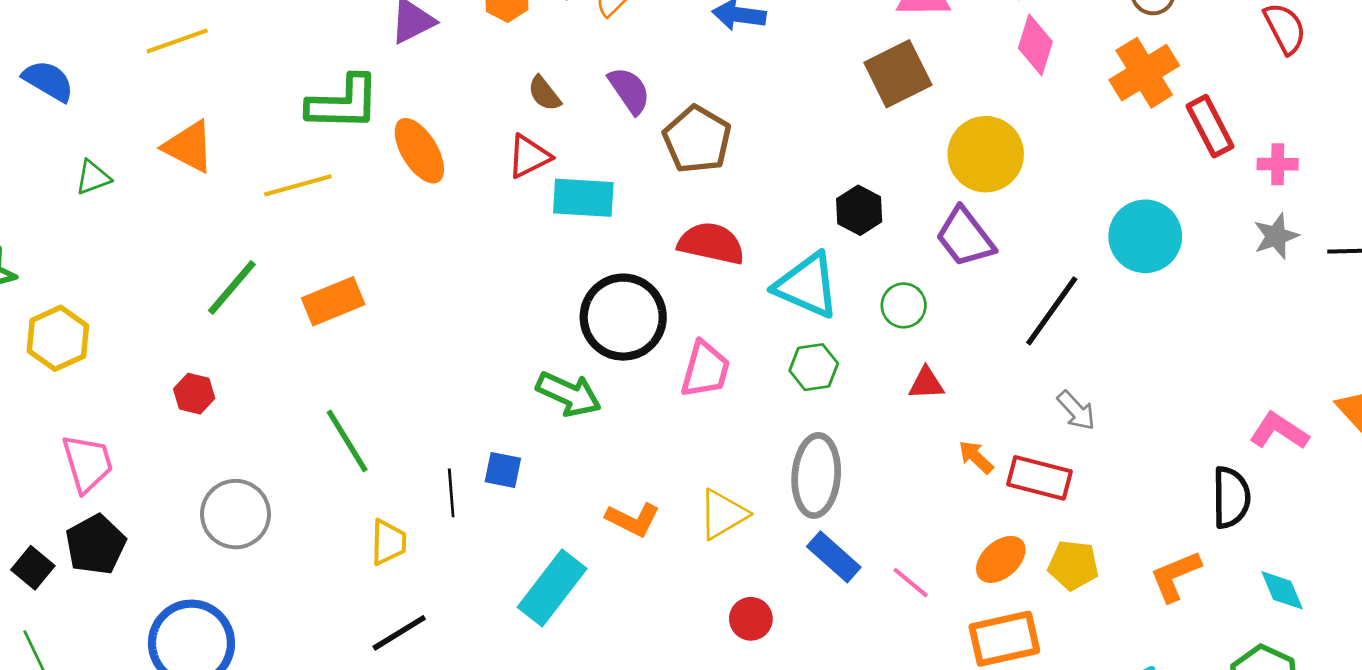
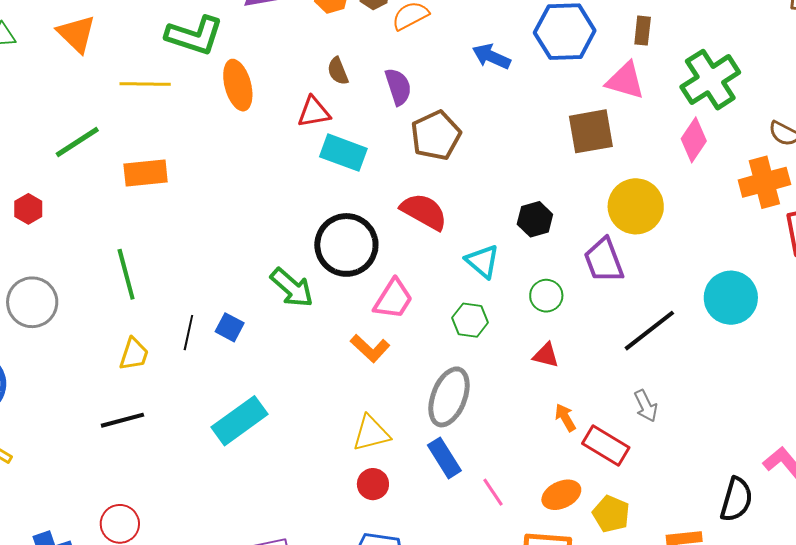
cyan triangle: (807, 285) -> (482, 261), size x0.7
yellow triangle: (723, 514) -> (371, 433), moved
orange L-shape: (633, 519) -> (370, 348), moved

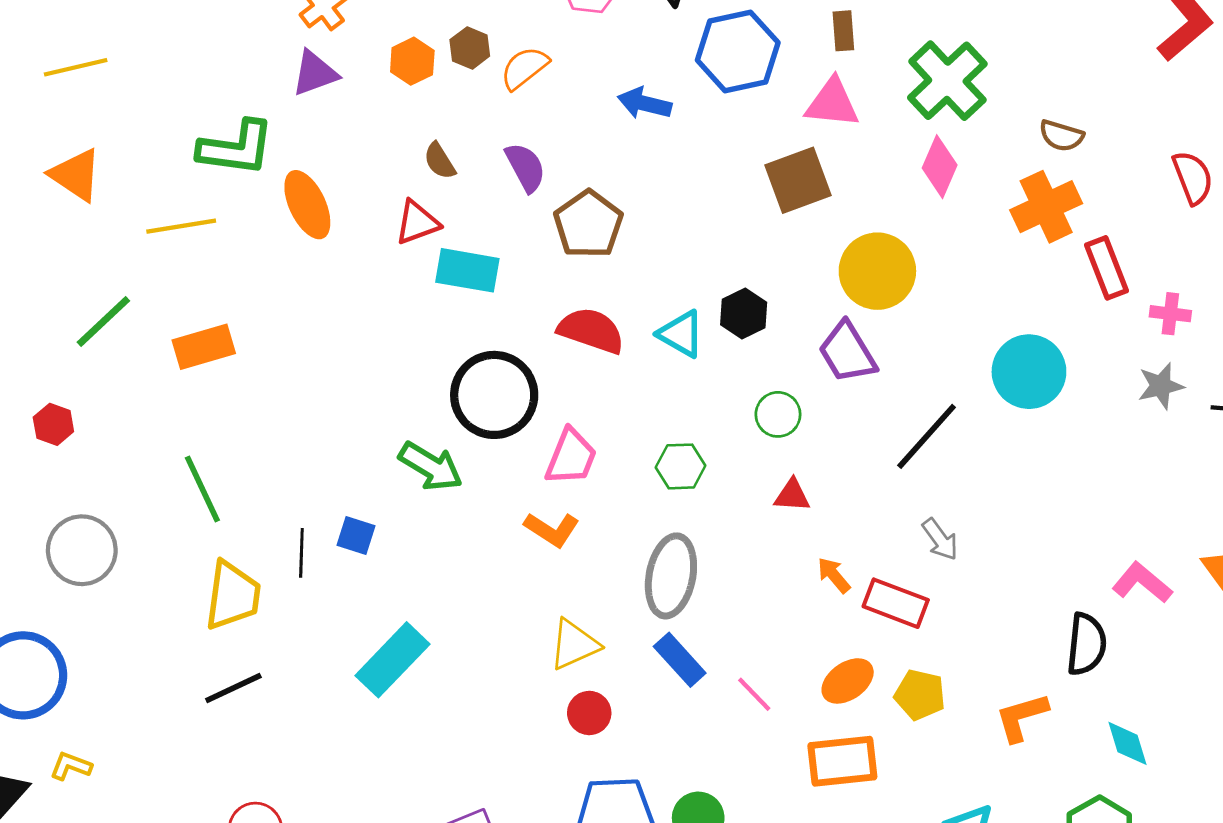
cyan triangle: (482, 261) -> (681, 334), moved
yellow trapezoid: (134, 354) -> (233, 596), size x1.5

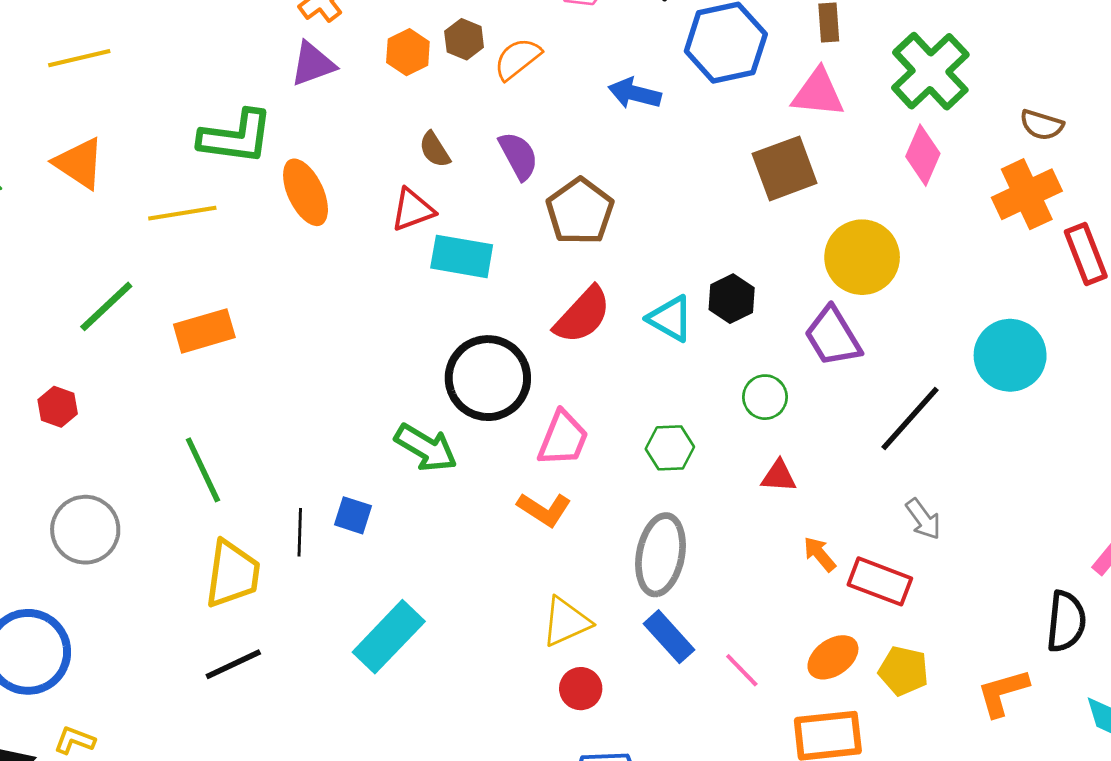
red semicircle: (591, 330) -> (583, 315), turned 114

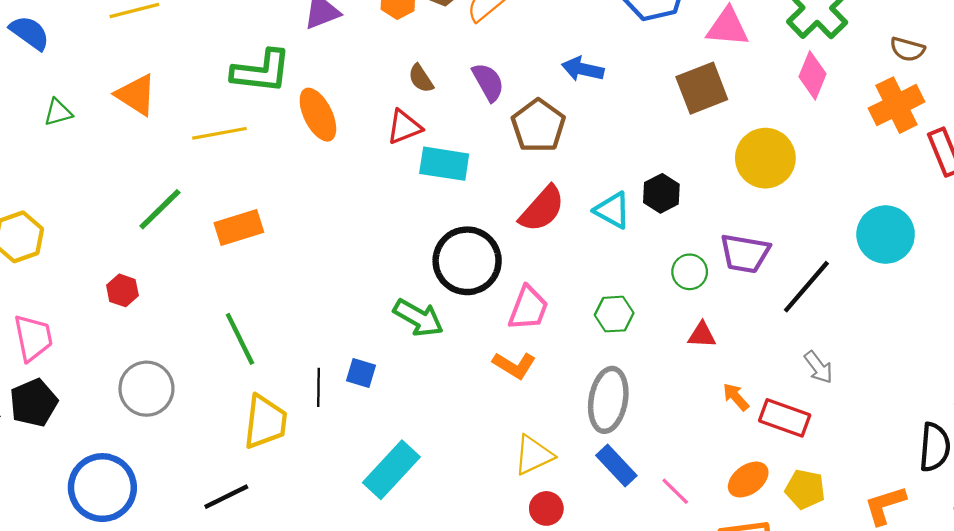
blue arrow: (635, 93) -> (583, 69), moved
purple trapezoid: (833, 336) -> (745, 253), moved, turned -48
black line: (233, 664) -> (226, 497), moved

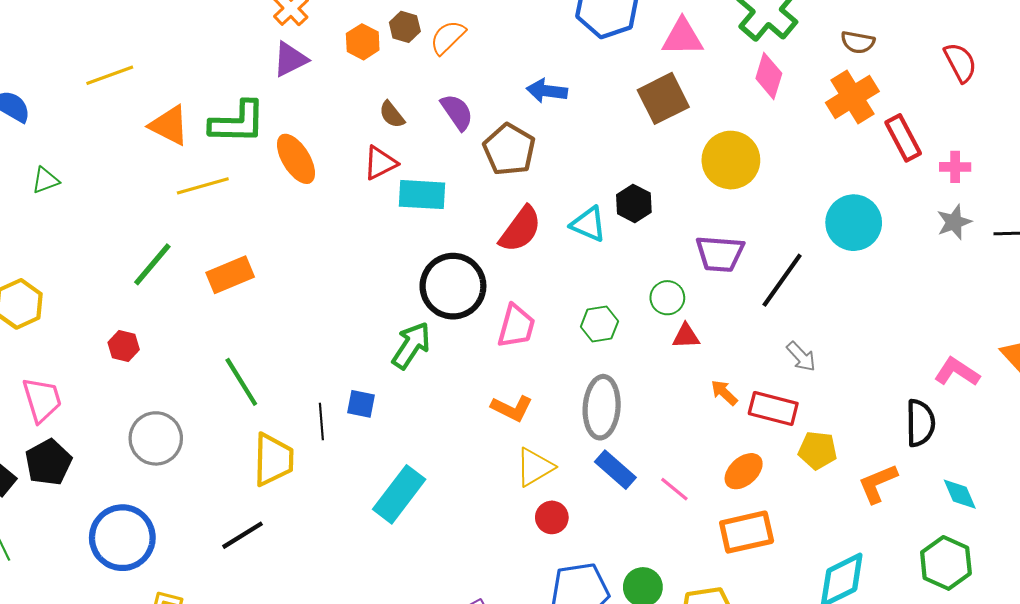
orange triangle: (136, 95) -> (169, 125), moved
green circle: (690, 272) -> (667, 298), moved
green arrow: (418, 318) -> (411, 345), turned -81
orange L-shape: (514, 365) -> (512, 408), moved
yellow pentagon: (805, 489) -> (818, 450), moved

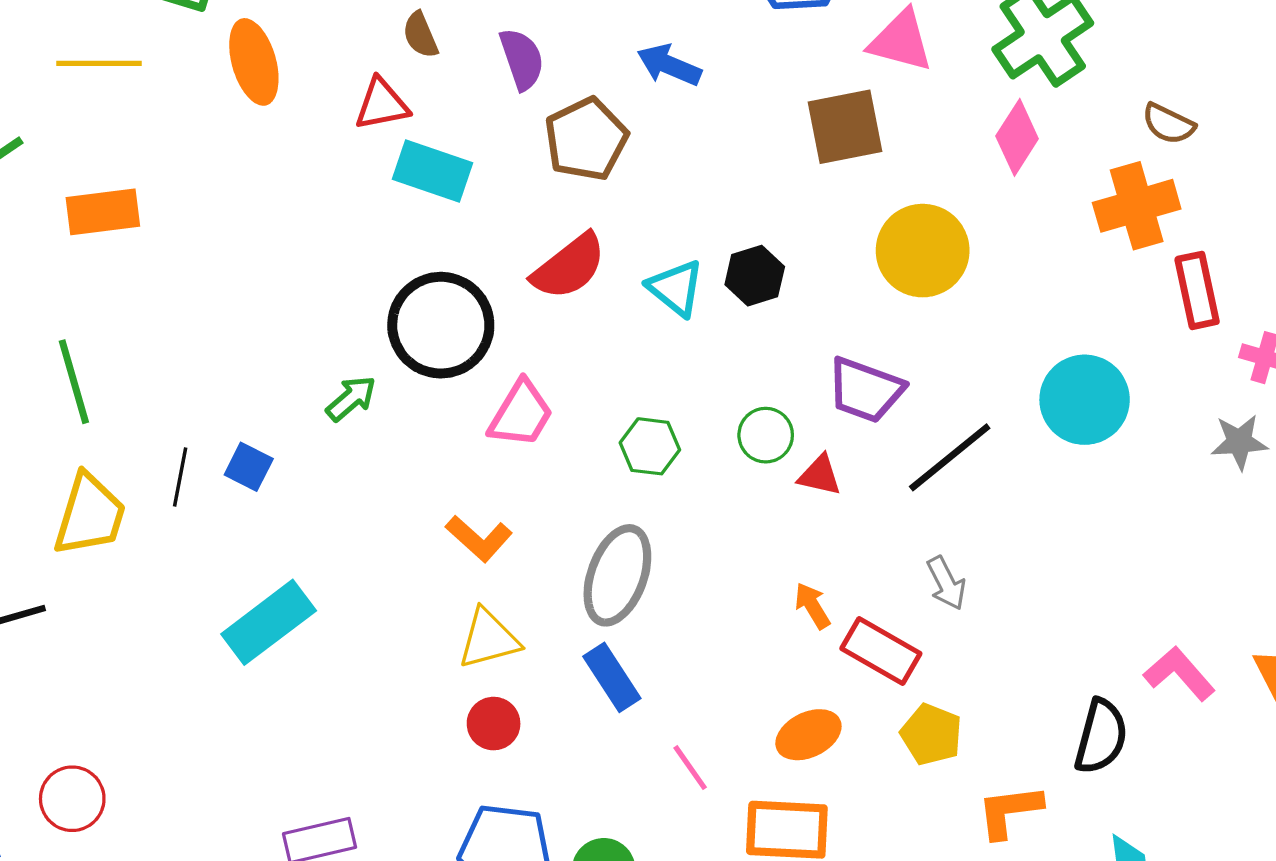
red triangle: (686, 336) -> (820, 475), moved
green arrow: (411, 345) -> (351, 398), size x0.7
pink line: (674, 489) -> (690, 768), moved

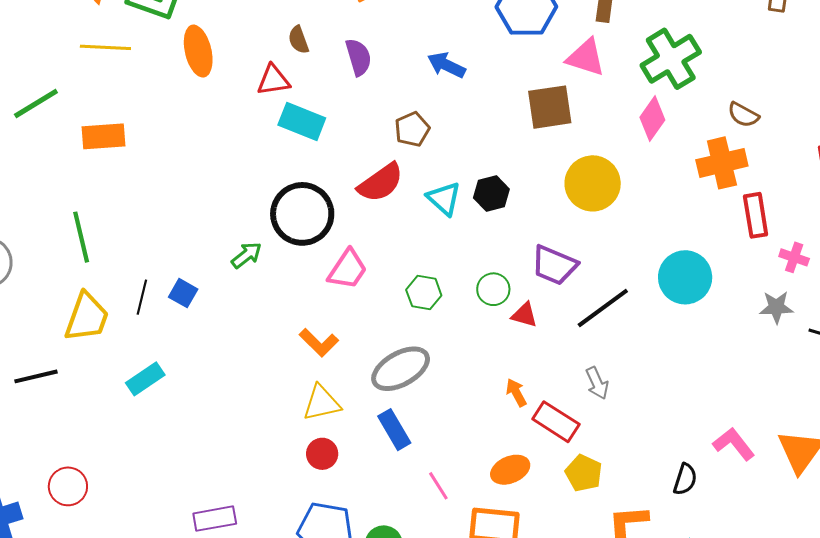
brown pentagon: (586, 139) -> (412, 129), moved, size x0.7
gray ellipse: (617, 575) -> (401, 369), turned 38
cyan rectangle: (269, 622) -> (145, 379), moved, size x0.7
black semicircle: (1101, 736) -> (685, 479), size x0.7

